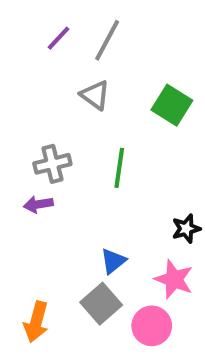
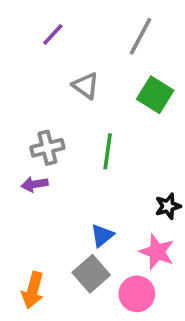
gray line: (107, 40) -> (141, 36), moved

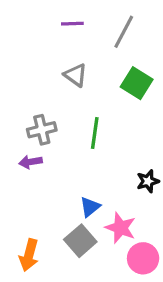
purple line: (53, 34) -> (72, 24), moved, turned 45
pink star: (157, 252) -> (121, 228), moved
pink circle: (137, 294) -> (143, 258), moved

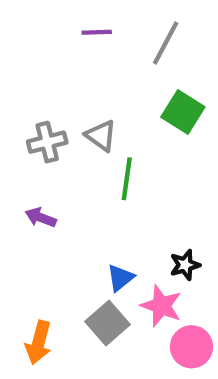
gray triangle: (76, 75) -> (101, 136), moved
gray cross: (42, 130) -> (47, 142), moved
purple arrow: (31, 162) -> (41, 218), turned 30
black star: (148, 181) -> (185, 265), moved

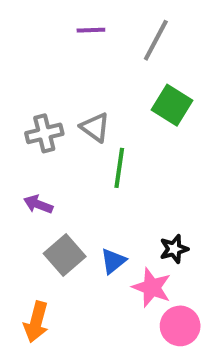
gray square: (107, 323) -> (65, 255), moved

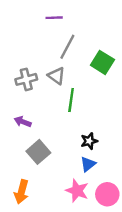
gray line: (156, 40) -> (67, 47), moved
black star: (174, 249) -> (89, 141), moved
blue triangle: (113, 261) -> (88, 164), moved
pink star: (152, 287) -> (77, 191), moved

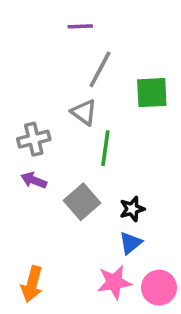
green square: (102, 62) -> (152, 93), turned -35
gray cross: (26, 79) -> (34, 139), moved
gray square: (38, 152) -> (82, 202), moved
pink star: (77, 191) -> (114, 282), turned -30

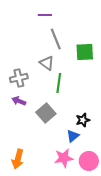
gray line: (100, 69) -> (56, 39), turned -50
black star: (132, 209) -> (83, 120), moved

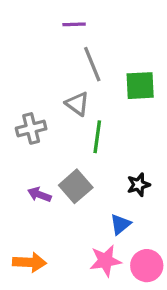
purple arrow: (19, 101) -> (39, 195), moved
black star: (83, 120) -> (139, 185), moved
orange arrow: (18, 159) -> (29, 262), turned -102

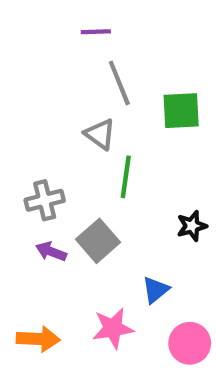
gray cross: (31, 128) -> (45, 200), moved
black star: (139, 185) -> (192, 226), moved
pink star: (105, 261) -> (113, 328), moved

